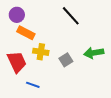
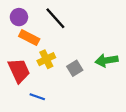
black line: (71, 16) -> (55, 18), moved
yellow cross: (41, 52) -> (46, 59), turned -35

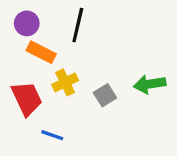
black line: (55, 18) -> (78, 25), turned 55

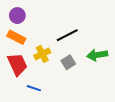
black line: (78, 25) -> (67, 35), moved, turned 50
orange rectangle: (41, 52) -> (16, 37), moved

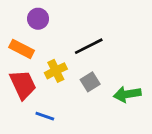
purple circle: (17, 16) -> (38, 19), moved
green arrow: (97, 55) -> (127, 94), moved

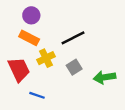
orange rectangle: (22, 49) -> (29, 38), moved

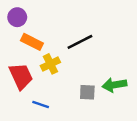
purple circle: (31, 15) -> (17, 17), moved
gray square: (74, 67) -> (87, 92), moved, turned 35

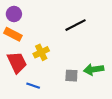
orange rectangle: (32, 42) -> (13, 34), moved
black line: (80, 42) -> (75, 25), moved

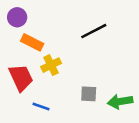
orange rectangle: (13, 34) -> (32, 42), moved
green arrow: (94, 69) -> (120, 101), moved

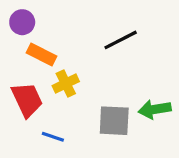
gray square: (89, 94) -> (114, 121), size x1.5
green arrow: (120, 101) -> (155, 109), moved

